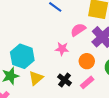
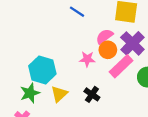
orange circle: (87, 61) -> (108, 50), moved
pink rectangle: (87, 82) -> (121, 66), moved, size x1.5

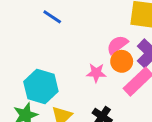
blue line: (77, 12) -> (52, 17), moved

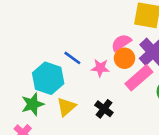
blue line: (52, 17) -> (72, 58), moved

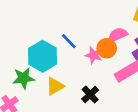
orange circle: (124, 58) -> (107, 48), moved

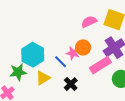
pink semicircle: (118, 35) -> (89, 22), moved
blue line: (69, 41) -> (61, 62), moved

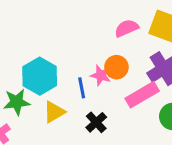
blue line: (61, 62) -> (82, 88), turned 32

